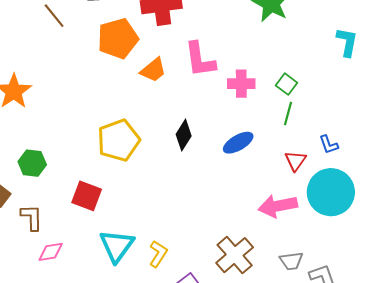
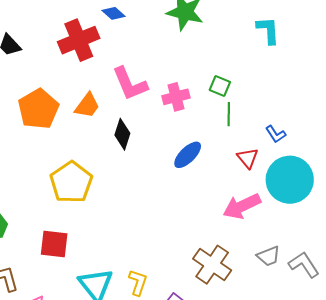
orange pentagon: (118, 38) -> (38, 109), moved
black diamond: (184, 135) -> (122, 134), moved

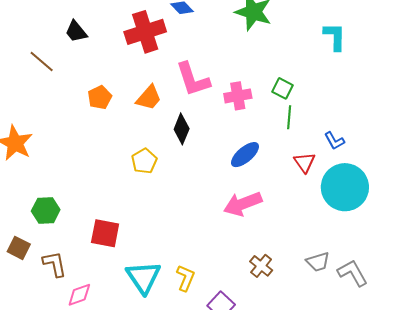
orange pentagon: (38, 109) -> (100, 97), size x0.6
yellow pentagon: (71, 182) -> (144, 161), moved, size x0.6
pink arrow: (242, 206) -> (243, 204), moved
brown cross: (212, 265) -> (261, 266), size x0.6

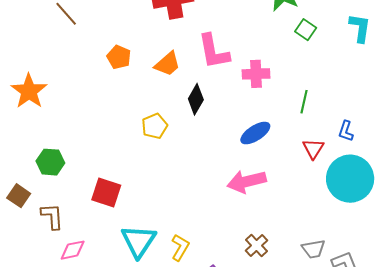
green square: (282, 88) -> (306, 30), moved
orange pentagon: (100, 97) -> (119, 57), turned -30
blue L-shape: (334, 141) -> (346, 131), turned 40

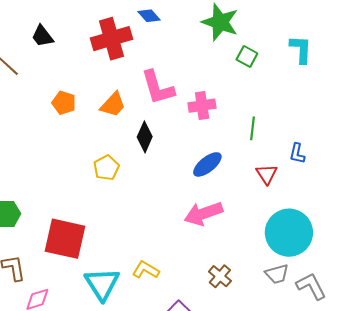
cyan circle: (350, 179) -> (289, 233), moved
red square: (106, 193) -> (65, 239), size x1.4
yellow L-shape: (180, 247) -> (146, 270), moved, turned -84

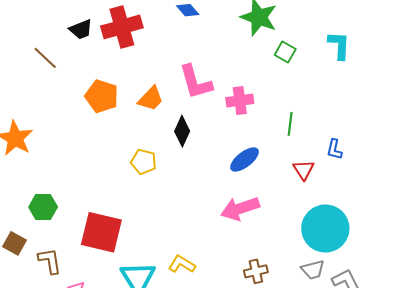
black trapezoid: (42, 36) -> (81, 29), turned -75
red cross: (112, 39) -> (122, 27), moved
orange pentagon: (64, 103) -> (102, 96), size x1.4
yellow pentagon: (106, 168) -> (144, 162), turned -30
brown cross: (220, 276) -> (256, 271), turned 35

